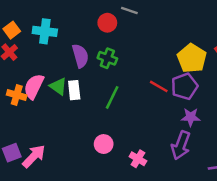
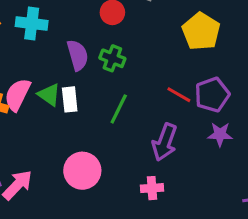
yellow pentagon: (192, 58) -> (201, 31), moved
pink circle: (104, 144) -> (82, 171), moved, size x1.5
purple arrow: (181, 145) -> (165, 142), moved
pink cross: (138, 159) -> (152, 188), turned -35

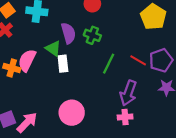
green triangle: (49, 95) -> (53, 48), moved
green line: (119, 109) -> (109, 64), moved
pink cross: (152, 188) -> (125, 117), moved

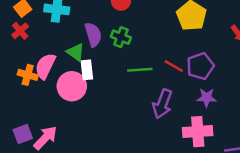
green line: (109, 64) -> (140, 70), turned 60
pink circle: (72, 113) -> (72, 86), moved
pink cross: (125, 117) -> (198, 132), moved, size x1.6

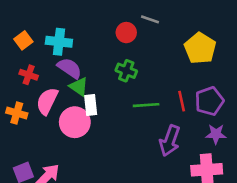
red cross: (20, 31) -> (29, 75), moved, turned -30
purple semicircle: (93, 35) -> (70, 68), moved, turned -40
red line: (174, 66) -> (182, 101), turned 48
orange cross: (28, 75) -> (17, 113), moved

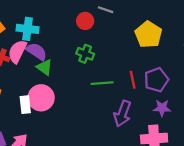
pink semicircle: (47, 101) -> (17, 51), moved
white rectangle: (91, 105) -> (25, 105), moved

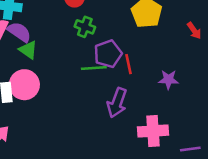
green cross: (85, 54) -> (85, 27), moved
purple pentagon: (156, 80) -> (108, 54), moved
purple star: (162, 108) -> (168, 80), moved

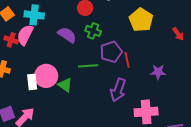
purple semicircle: (19, 32) -> (67, 35), moved
green triangle: (28, 50) -> (65, 85), moved
green line: (94, 68) -> (88, 66), moved

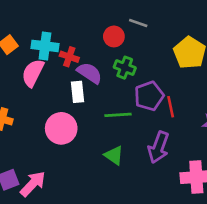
red cross: (11, 40) -> (69, 57), moved
white rectangle: (32, 82) -> (77, 92), moved
green triangle: (65, 85) -> (114, 155), moved

